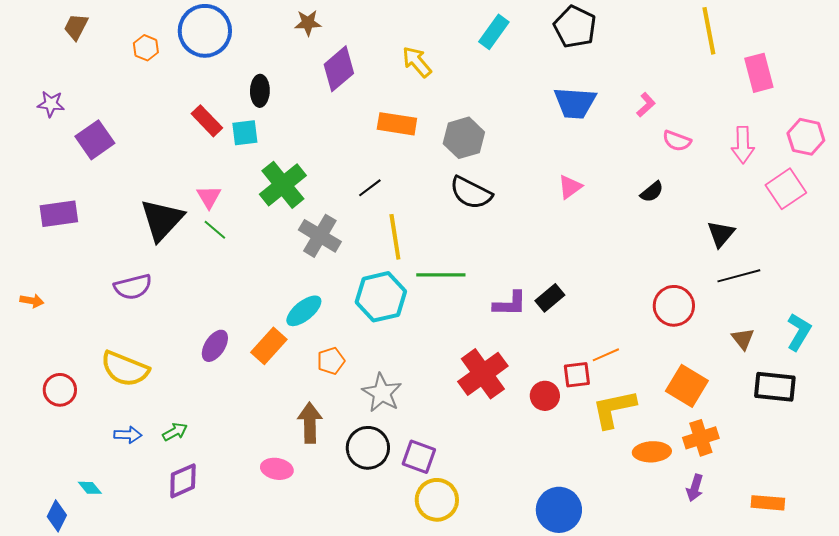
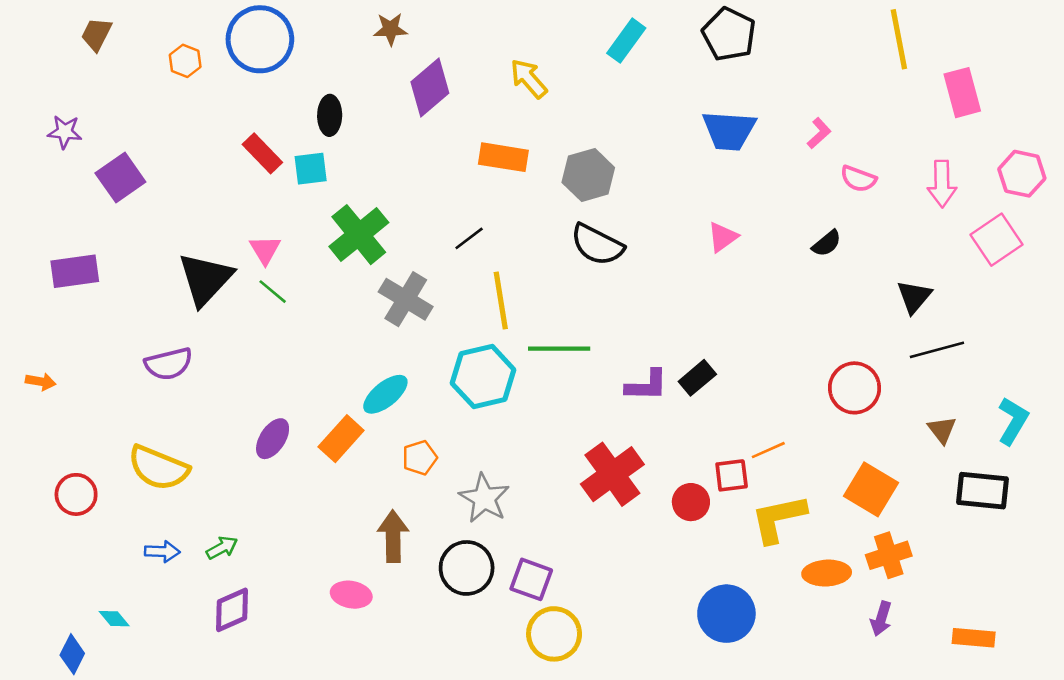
blue circle: (559, 510) -> (726, 614), moved

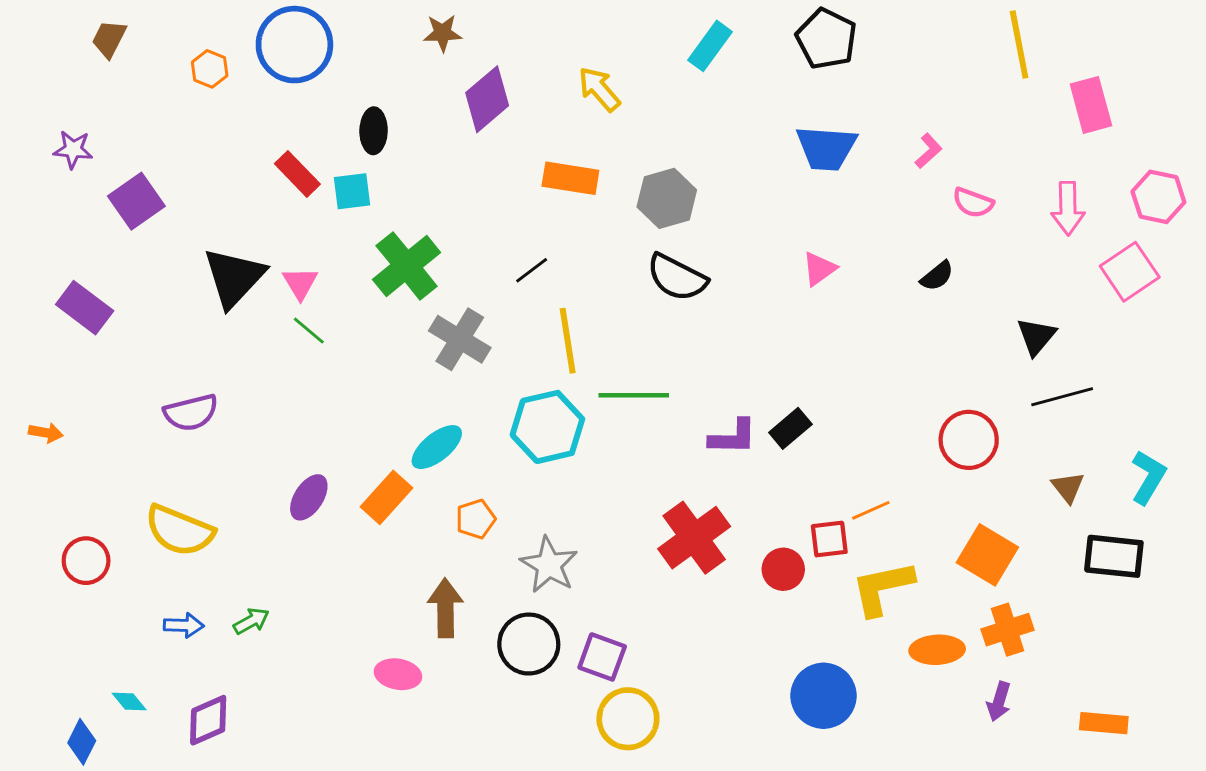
purple rectangle: (75, 271) -> (85, 308), turned 45
black triangle: (205, 279) -> (234, 277), moved
purple diamond: (232, 610) -> (208, 720), moved

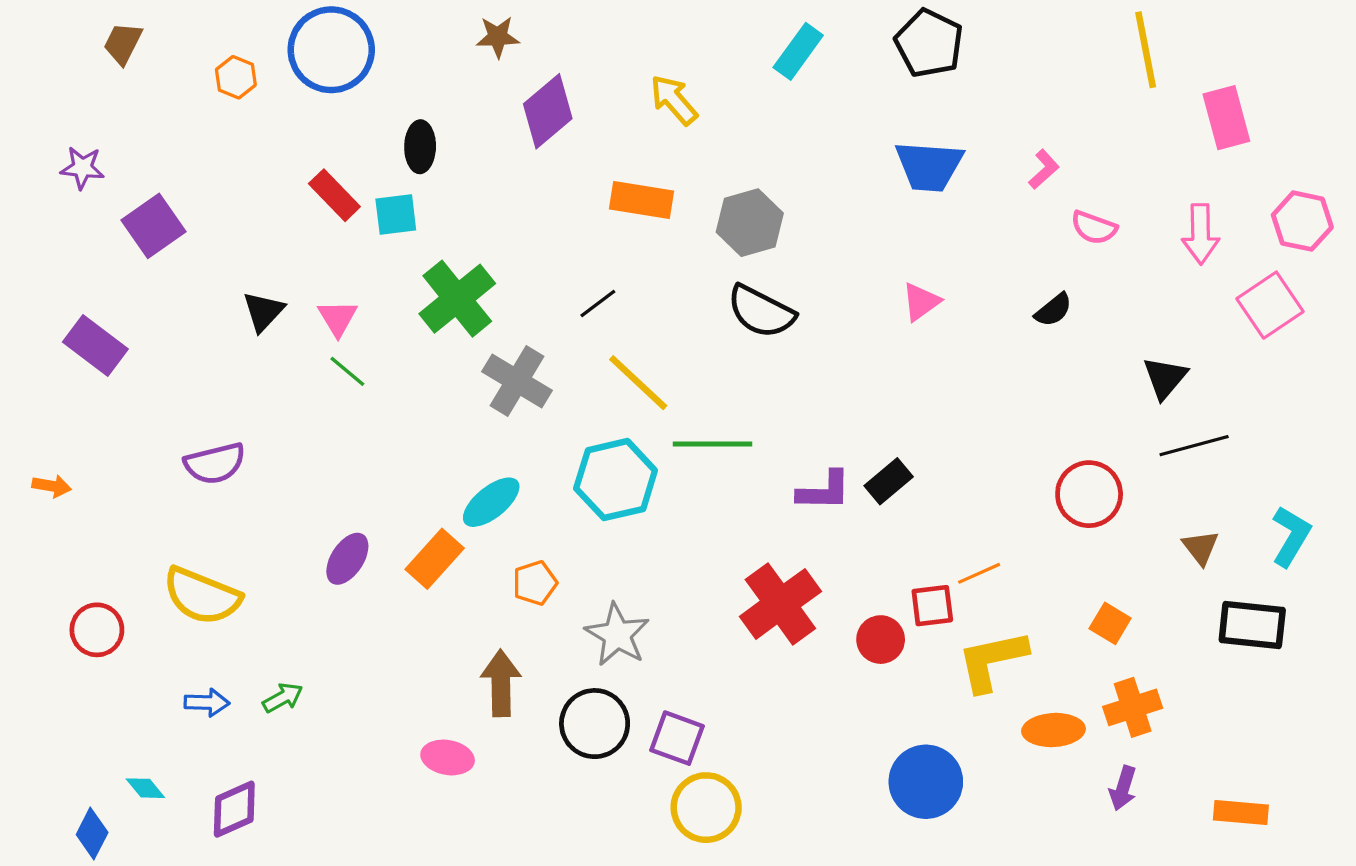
black triangle: (234, 277) -> (263, 312), size x0.6
yellow line: (568, 341) -> (638, 383), turned -38
orange square: (987, 555) -> (1110, 623), size x0.6

